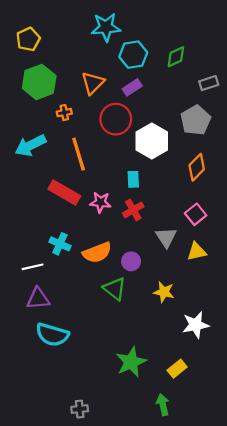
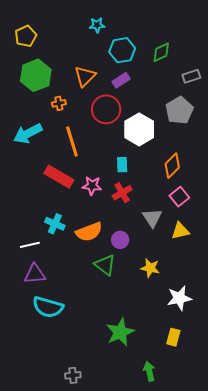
cyan star: (106, 27) -> (97, 25), size x0.6
orange diamond: (197, 167) -> (172, 166), moved
yellow rectangle: (177, 369) -> (173, 337), moved, turned -36

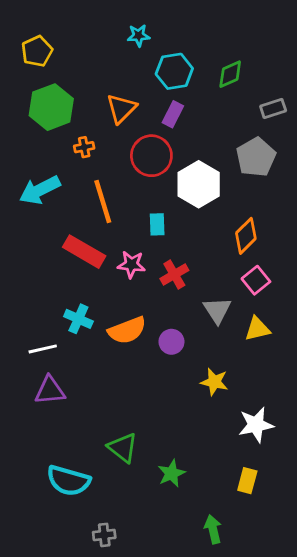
purple rectangle: (121, 80) -> (173, 114), turned -30
cyan rectangle: (122, 165) -> (157, 224), moved
green triangle: (105, 265) -> (123, 448), moved
cyan semicircle: (48, 307) -> (68, 481), moved
green star: (120, 332) -> (171, 473), size x0.7

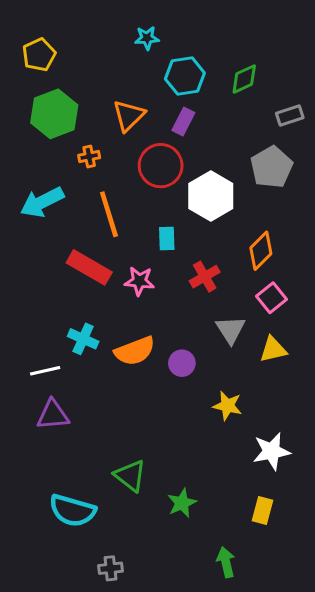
red cross: (174, 274) -> (205, 277), moved

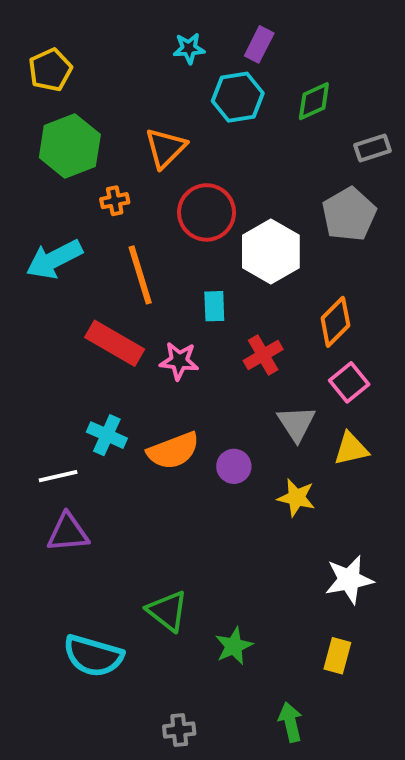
purple rectangle: (183, 122) -> (259, 44), moved
yellow star: (227, 406) -> (296, 498), moved
gray cross: (110, 568) -> (179, 730), moved

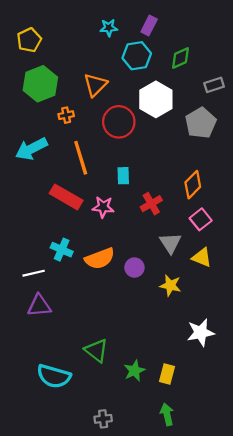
white hexagon: (271, 251) -> (156, 99), moved
yellow triangle: (351, 449) -> (202, 257), turned 35
yellow rectangle: (337, 656) -> (167, 374), moved

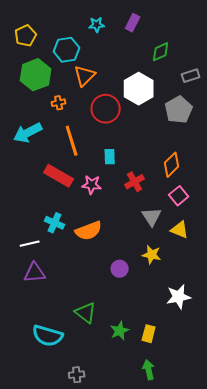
cyan hexagon: (137, 56) -> (67, 50), moved
purple circle: (134, 268) -> (120, 269), moved
gray cross: (103, 419) -> (77, 375), moved

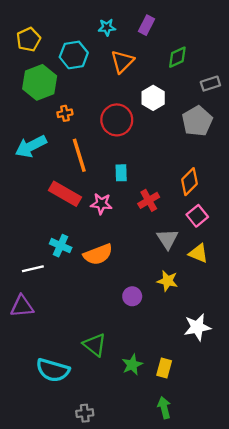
orange triangle: (85, 76) -> (122, 62), moved
white hexagon: (139, 89) -> (153, 98), size x0.7
purple triangle: (35, 273) -> (22, 306), moved

